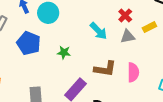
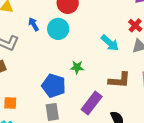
blue pentagon: (29, 43) -> (54, 86), moved

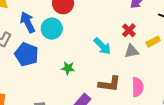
blue arrow: (34, 24) -> (28, 22), size x1.5
blue pentagon: (54, 86) -> (27, 54), moved

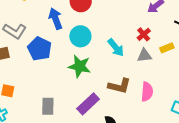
blue arrow: (28, 22) -> (56, 19), moved
cyan circle: (52, 29) -> (80, 36), moved
green star: (68, 68) -> (80, 66), size x1.6

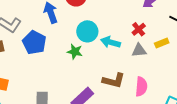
cyan circle: (80, 36) -> (87, 31), moved
cyan arrow: (116, 48) -> (111, 42), turned 144
green star: (80, 66) -> (75, 52), moved, size x0.7

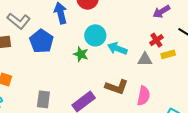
red cross: (139, 29) -> (156, 40), moved

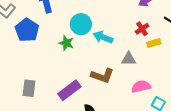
gray triangle: (145, 59) -> (129, 59), moved
pink semicircle: (144, 96) -> (141, 86), moved, turned -114

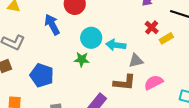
blue pentagon: (27, 30) -> (42, 75), moved
gray triangle: (129, 59) -> (136, 61), moved
pink semicircle: (141, 86) -> (154, 82), moved

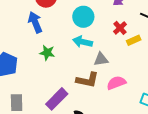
blue arrow: (52, 25) -> (35, 22), moved
cyan circle: (91, 38) -> (83, 17), moved

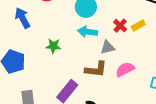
blue arrow: (35, 22) -> (22, 18), moved
red cross: (120, 28) -> (120, 26), moved

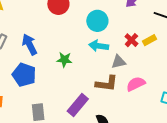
blue arrow: (22, 18) -> (30, 44), moved

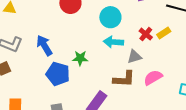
blue pentagon: (24, 75) -> (58, 74), moved

